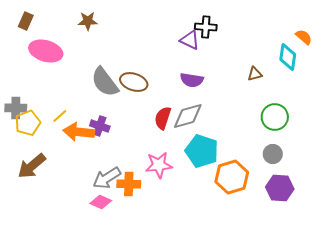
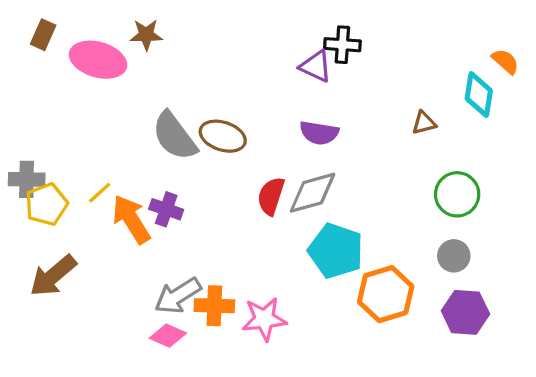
pink ellipse: (46, 51) -> (98, 60), moved
orange arrow: (79, 132) -> (131, 219), turned 52
pink star: (159, 165) -> (264, 319), moved

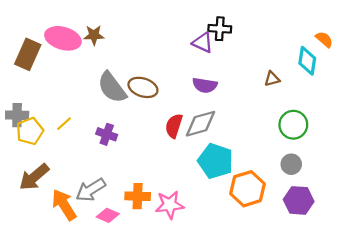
brown rectangle: (43, 35) -> (28, 54), moved, size x1.6
brown star: (146, 35) -> (94, 35), moved
orange arrow: (131, 219) -> (64, 205), moved
gray arrow: (178, 296) -> (91, 190), moved

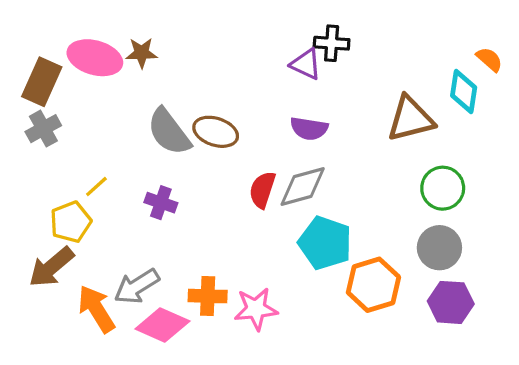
brown triangle: (272, 79) -> (410, 119), size x2.0
gray cross: (17, 115) -> (43, 129), moved, turned -30
yellow pentagon: (30, 131) -> (71, 222), moved
gray circle: (291, 164) -> (439, 248), size x1.4
pink diamond: (108, 215) -> (162, 325), size x1.5

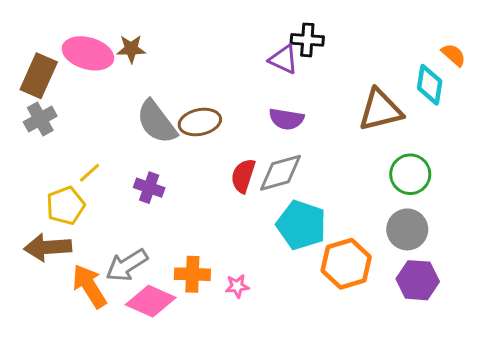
brown ellipse: (216, 132) -> (200, 122), turned -30
brown arrow: (51, 267) -> (48, 247), turned 36
pink star: (256, 309) -> (237, 286), size x0.6

